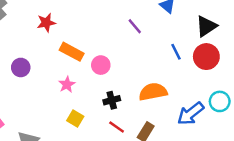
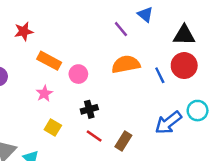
purple line: (135, 26) -> (121, 29), moved
black triangle: (206, 26) -> (184, 35), turned 35
blue line: (176, 52) -> (160, 75), moved
orange semicircle: (153, 92) -> (126, 64), moved

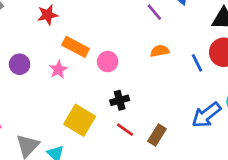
orange semicircle: (126, 64) -> (160, 51), size x0.6
pink star: (44, 94) -> (58, 70), moved
yellow square: (53, 128) -> (80, 120), size x1.6

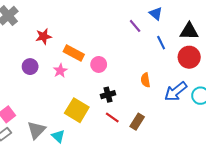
red star: (48, 15) -> (44, 36), moved
orange semicircle: (160, 51) -> (145, 80), moved, turned -88
blue line: (197, 63) -> (161, 43), moved
blue arrow: (206, 115) -> (176, 91), moved

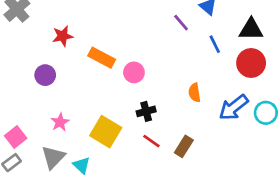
pink star: (60, 71) -> (60, 122), moved

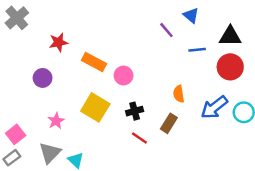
blue line: (215, 44) -> (197, 50), turned -70
yellow square: (106, 132) -> (95, 107), moved
brown rectangle: (184, 146) -> (169, 123), moved

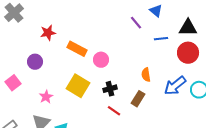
pink square: (16, 134) -> (13, 83), moved

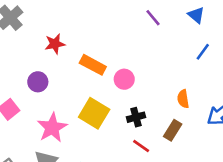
purple line: (136, 23) -> (153, 18), moved
blue line: (161, 39) -> (203, 52), turned -48
pink star: (46, 97) -> (52, 128), size x1.6

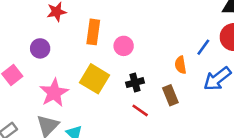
blue line: (203, 52) -> (203, 47), moved
orange rectangle: (93, 65) -> (93, 32), turned 70
brown rectangle: (173, 130) -> (170, 95), turned -54

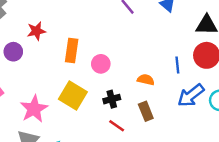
blue line: (203, 47) -> (177, 65), turned -42
purple circle: (40, 48) -> (13, 52), moved
orange semicircle: (181, 65) -> (146, 80), moved, turned 112

